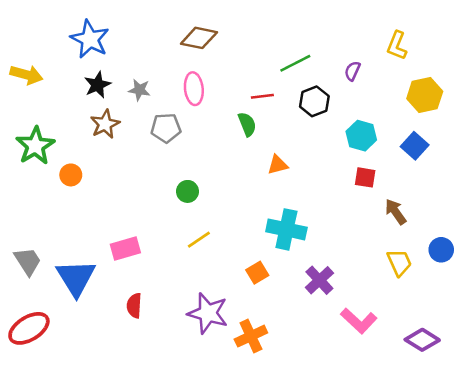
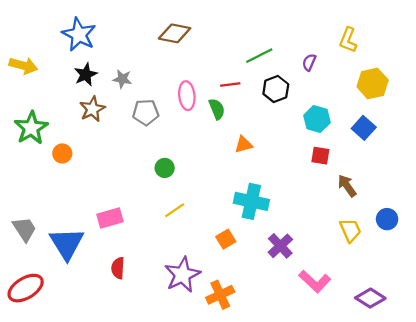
pink ellipse: (194, 89) -> (187, 96), moved
purple star: (208, 313) -> (182, 275), turned 30

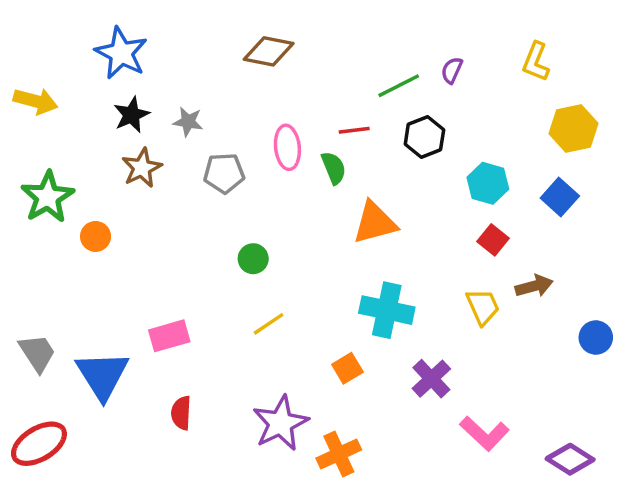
purple semicircle: (309, 62) -> (452, 70), moved
orange triangle: (244, 145) -> (375, 223), size x1.6
red square: (320, 156) -> (493, 240), turned 30
brown arrow: (347, 186) -> (534, 286), turned 110
yellow trapezoid: (350, 230) -> (483, 307), moved

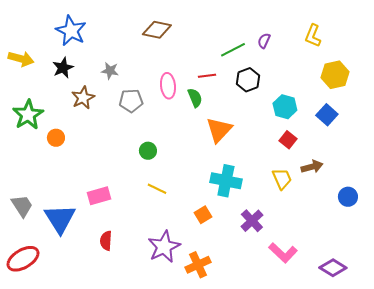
black star: (132, 115) -> (63, 68), moved
orange triangle: (375, 223) -> (219, 130), turned -32
yellow line: (269, 324) -> (157, 189), turned 60

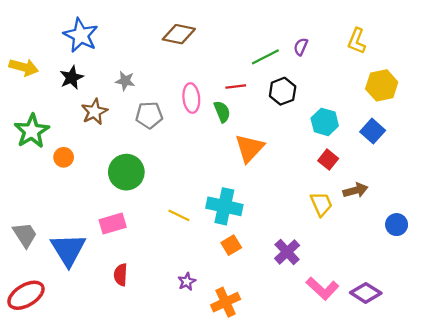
green circle: (148, 151) -> (126, 172), moved, size x1.8
cyan cross: (226, 181) -> (224, 206), moved
purple star: (164, 247) -> (187, 282), size x0.5
purple diamond: (333, 268) -> (366, 293), moved

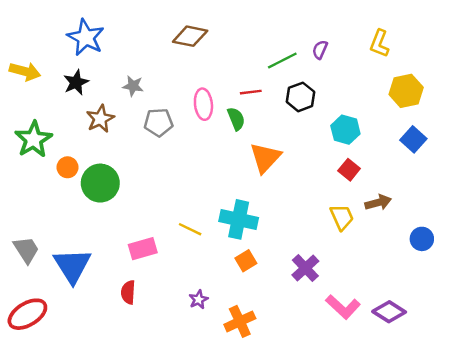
blue square: (373, 131) -> (413, 139), moved
green circle: (126, 172) -> (100, 183), moved
pink rectangle: (113, 223) -> (143, 249), moved

